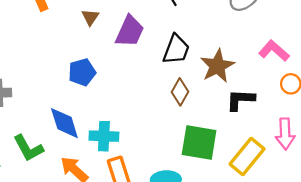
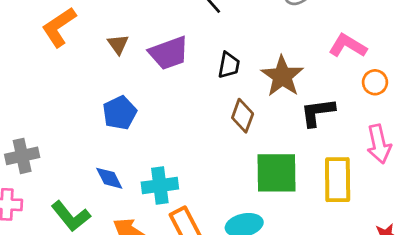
purple trapezoid: (130, 31) -> (169, 53), turned 56
black trapezoid: (176, 49) -> (229, 65), size x0.7
blue diamond: (64, 123) -> (109, 178), size x0.7
yellow rectangle: (247, 157) -> (338, 180), turned -30

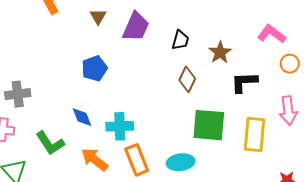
purple trapezoid: (169, 53) -> (136, 27), turned -52
brown star: (282, 76) -> (220, 52), size x0.7

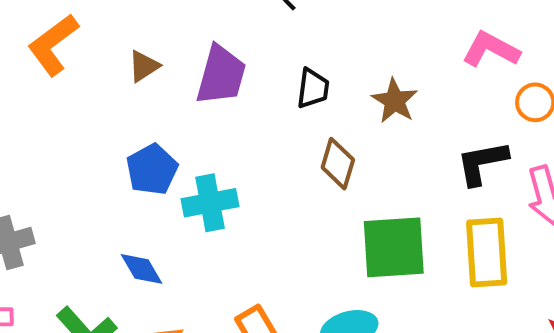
brown triangle: (98, 17) -> (144, 66), turned 36
black L-shape: (244, 82) -> (482, 163), moved
cyan cross: (120, 126) -> (210, 203), moved

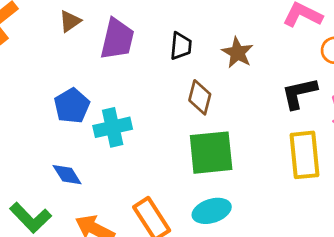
brown triangle: (144, 66) -> (70, 21), moved
green square: (394, 247) -> (211, 153), moved

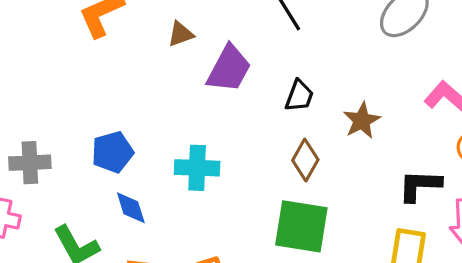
blue pentagon: (72, 106) -> (112, 152), moved

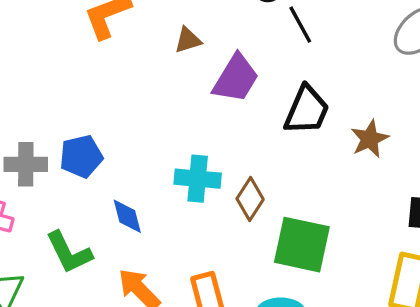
black trapezoid: (299, 96) -> (307, 110), size x1.5
blue pentagon: (112, 152) -> (81, 156), moved
brown diamond: (305, 160) -> (250, 199), moved

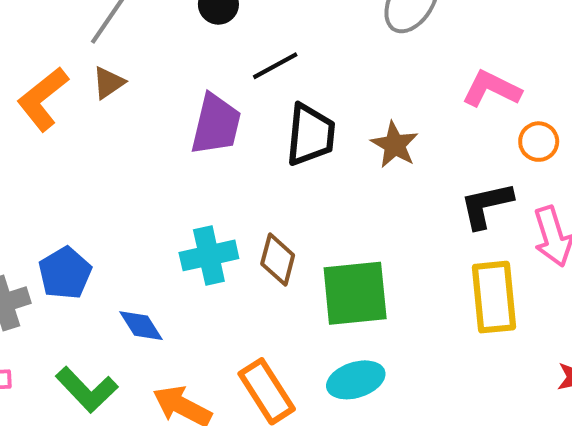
black line: (300, 25) -> (275, 66), moved, turned -72
brown triangle: (188, 40) -> (108, 83), moved

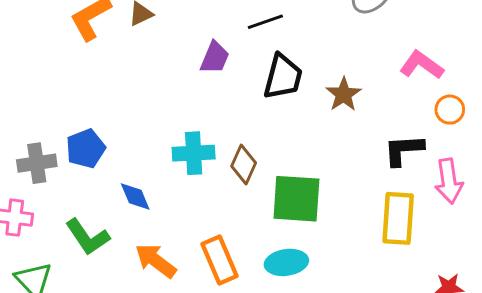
purple trapezoid: (216, 124) -> (215, 58), size x0.7

